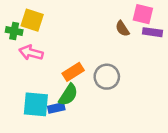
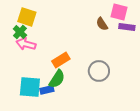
green cross: (14, 31) -> (20, 32), moved, turned 32
gray circle: (107, 77) -> (99, 71), moved

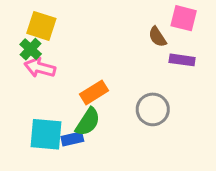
purple rectangle: (127, 27) -> (182, 60), moved

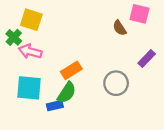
green cross: (31, 49) -> (14, 37), moved
purple rectangle: (182, 60) -> (147, 59), moved, turned -54
cyan square: (46, 134) -> (29, 88), moved

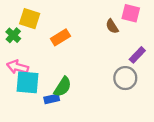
pink arrow: (30, 51) -> (18, 67), moved
orange rectangle: (71, 70) -> (60, 37), moved
gray circle: (116, 83) -> (125, 78), moved

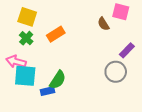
green cross: (13, 35) -> (26, 38), moved

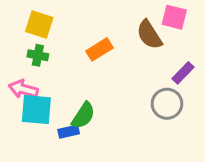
brown semicircle: (103, 24) -> (149, 35), size x1.5
orange rectangle: (56, 34) -> (99, 49), moved
green cross: (26, 38) -> (38, 55), turned -32

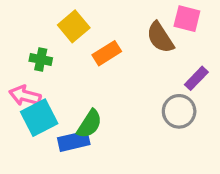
yellow square: (39, 25) -> (74, 26), moved, turned 32
cyan square: (36, 110) -> (39, 118), turned -32
blue rectangle: (69, 132) -> (74, 141), size x1.4

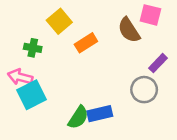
green semicircle: (89, 124) -> (78, 117), moved
blue rectangle: (74, 141) -> (100, 114), moved

